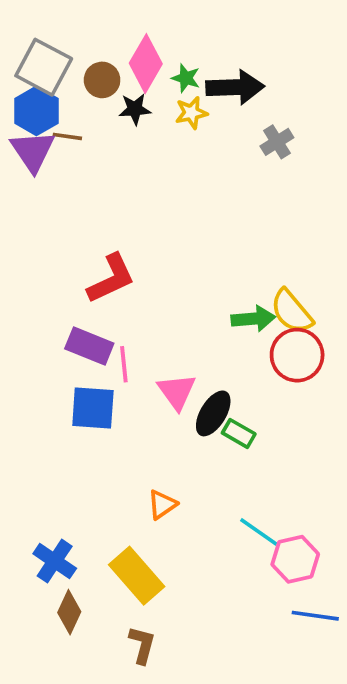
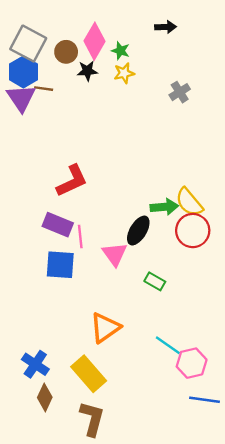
black arrow: (235, 87) -> (165, 27), moved, size x0.6
black ellipse: (213, 413) -> (138, 231), moved
orange triangle: (162, 505) -> (105, 328), size x1.6
brown L-shape: (142, 645) -> (92, 419), size x1.4

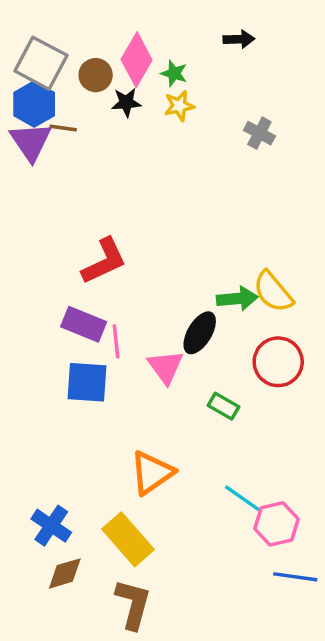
gray cross: (180, 92) -> (259, 133), turned -30
red circle: (193, 231) -> (278, 362), moved
brown diamond: (45, 397) -> (65, 573), turned 48

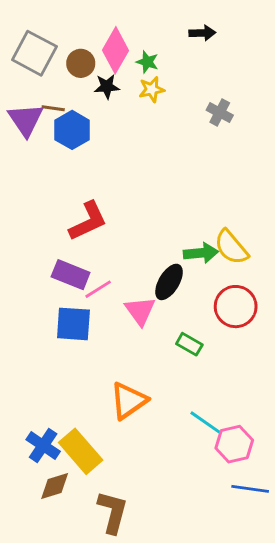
blue hexagon: (34, 104) -> (72, 130), moved
pink line: (116, 341) -> (98, 289), turned 64
yellow rectangle: (128, 539) -> (81, 451), moved

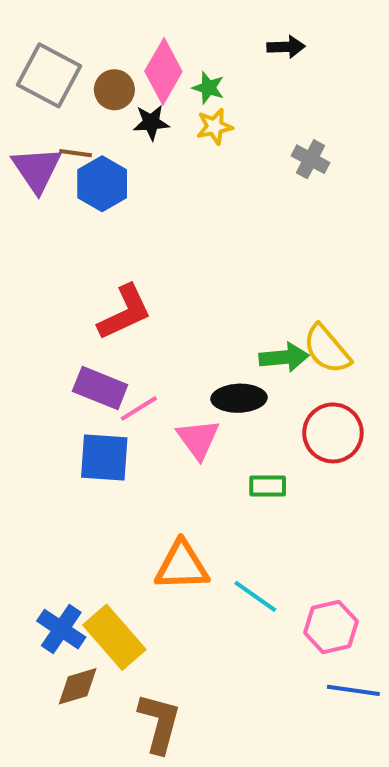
black ellipse: (169, 282) -> (239, 398), turned 57
green rectangle: (189, 344) -> (268, 486), turned -30
orange triangle: (128, 401) -> (182, 566), turned 33
cyan line: (205, 422) -> (255, 596), moved

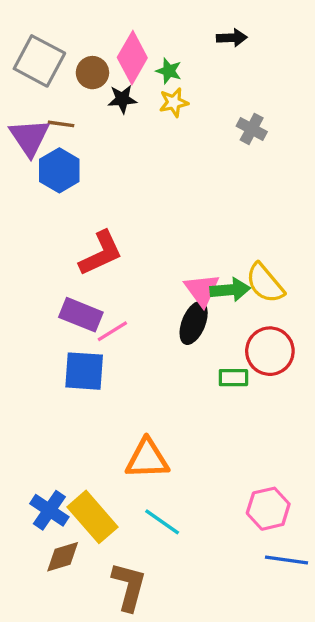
blue hexagon: (102, 184) -> (59, 170), moved
black ellipse: (239, 398) -> (194, 323), turned -66
pink triangle: (198, 439) -> (202, 290), moved
green rectangle: (268, 486) -> (233, 378), moved
cyan line: (255, 596) -> (162, 522), moved

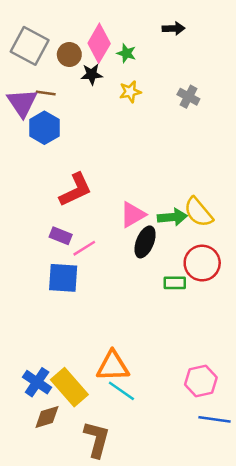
yellow star: (174, 102) -> (130, 92), moved
pink triangle: (202, 290) -> (133, 215), moved, turned 36
purple rectangle: (81, 315) -> (61, 236), size x0.7
orange triangle: (147, 459) -> (113, 366), moved

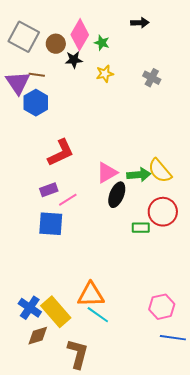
purple rectangle: (61, 236) -> (49, 190), turned -42

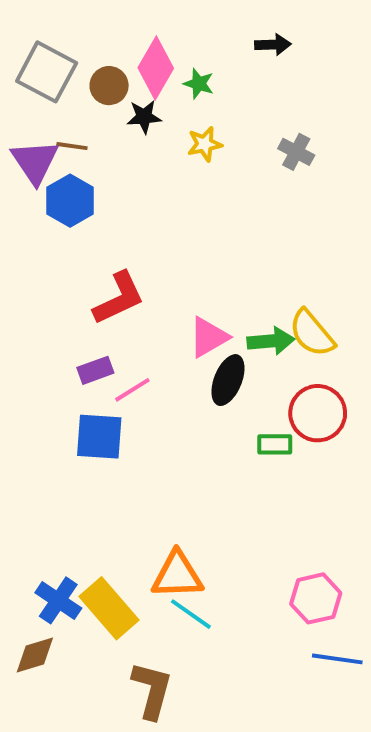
brown diamond: (38, 336) -> (35, 655), moved

